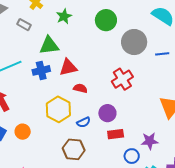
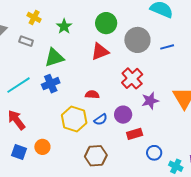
red triangle: (68, 67) -> (100, 52), moved
blue semicircle: (84, 122) -> (101, 119), moved
purple star: (150, 141) -> (150, 101), moved

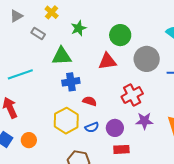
blue cross: (51, 84) -> (71, 82), moved

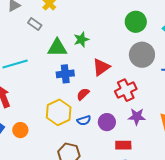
green star: (79, 28) -> (81, 40), moved
green circle: (120, 35) -> (136, 22), moved
red triangle: (107, 61) -> (101, 67), moved, turned -30
red semicircle: (90, 101) -> (83, 94), turned -64
red rectangle: (121, 149) -> (123, 145), moved

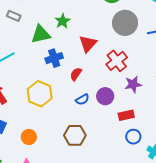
yellow hexagon: (59, 112) -> (40, 94), moved
orange circle: (20, 130) -> (29, 137), moved

